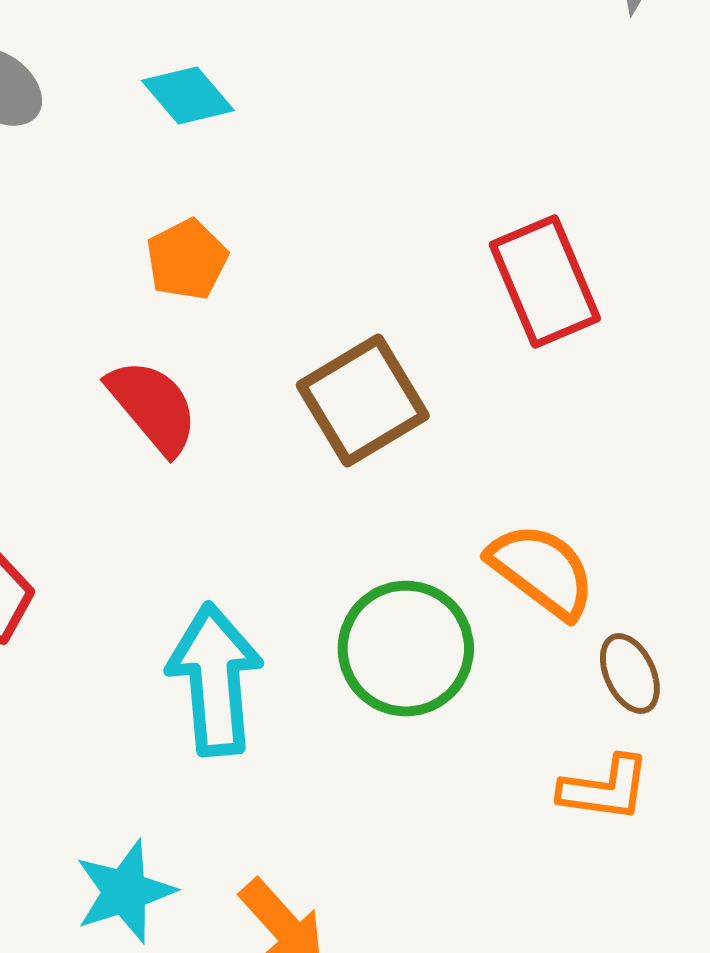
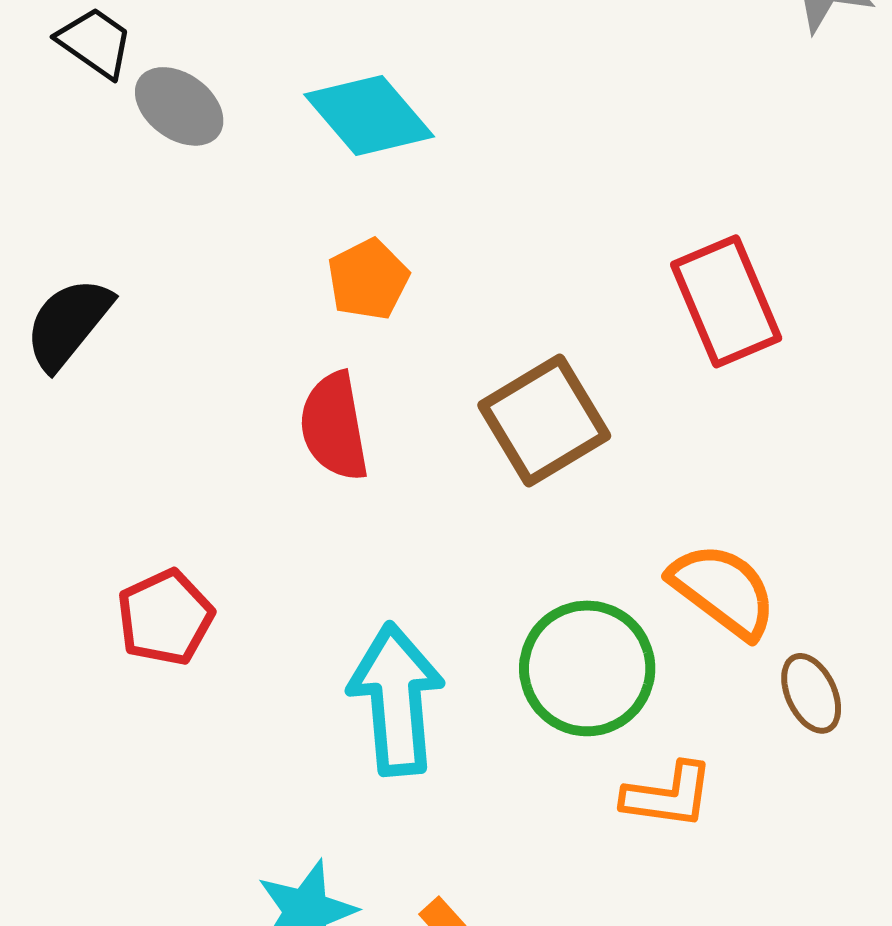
cyan diamond: (188, 96) -> (369, 115), size x1.4
red semicircle: (153, 406) -> (334, 426), turned -150
orange L-shape: (605, 788) -> (668, 795), moved

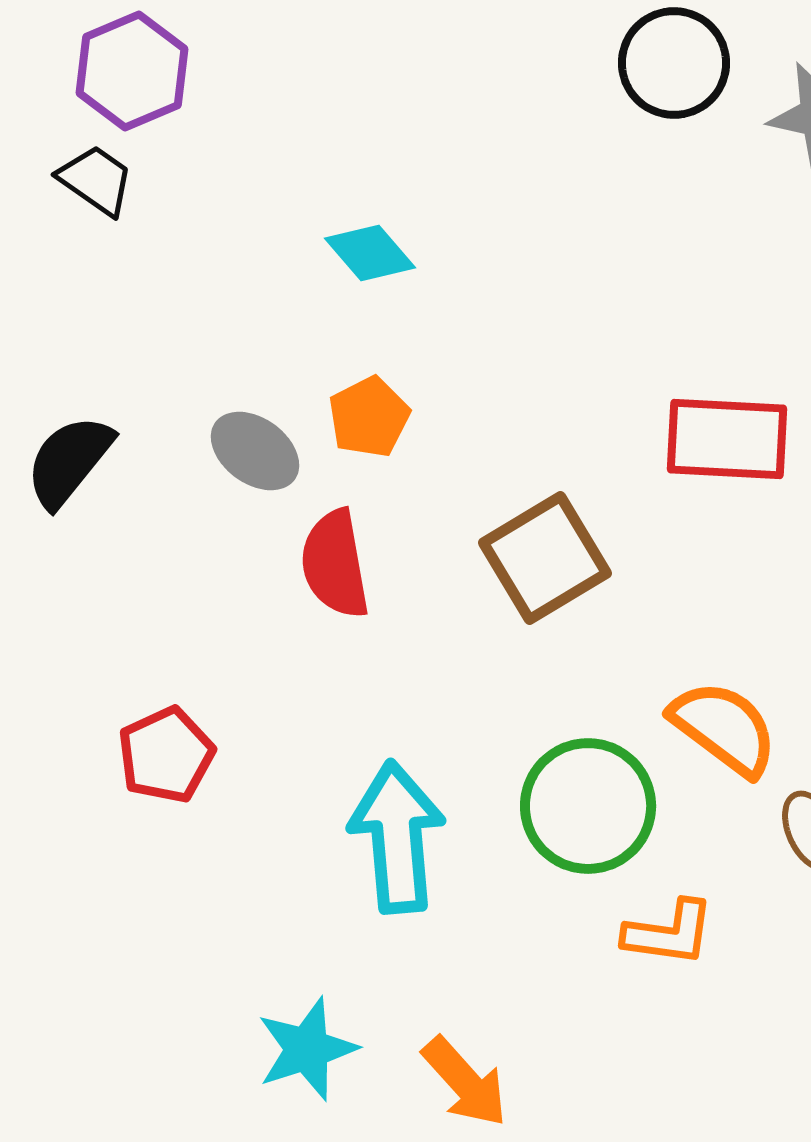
gray ellipse: (179, 106) -> (255, 451), moved
cyan diamond: (369, 115) -> (370, 253), size x0.7
red rectangle: (726, 301) -> (727, 439), turned -64

